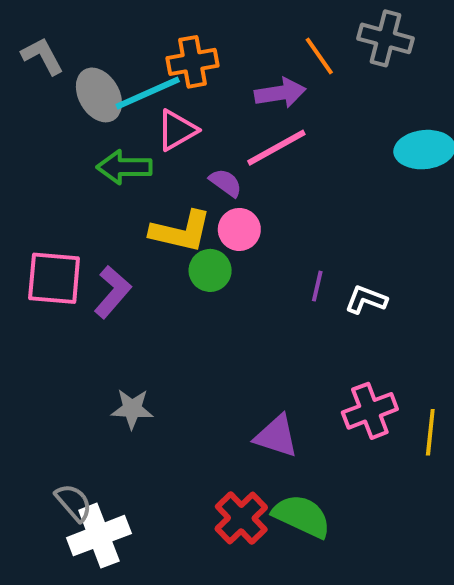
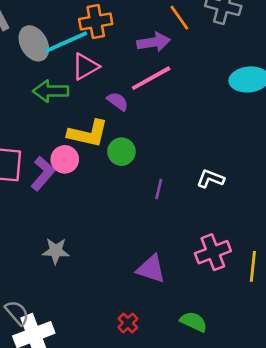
pink circle: (239, 229) -> (65, 159), moved
green circle: (210, 270) -> (121, 152), moved
purple line: (317, 286) -> (159, 189), moved
green semicircle: (302, 516) -> (194, 322), moved, size x0.7
red cross: (241, 518) -> (128, 323), size x0.6

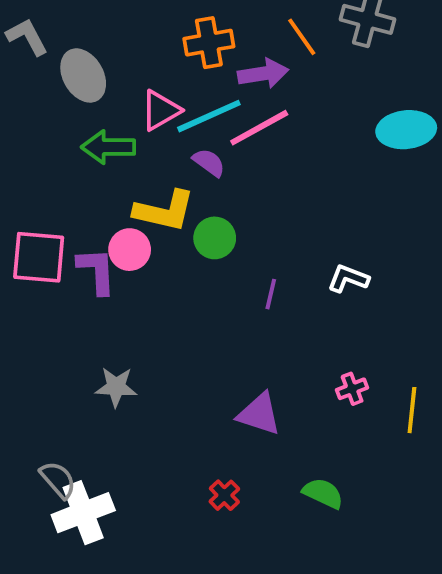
orange cross: (96, 21) -> (209, 43), moved
cyan line: (66, 42) -> (209, 116), moved
purple L-shape: (43, 174) -> (97, 271), turned -44
pink cross: (213, 252) -> (352, 389), size x0.6

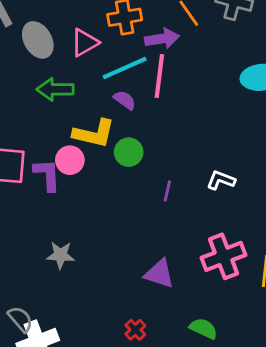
pink triangle: (161, 110) -> (85, 43), moved
pink line: (259, 128) -> (159, 76), turned -54
pink cross: (352, 389) -> (224, 256), size x2.0

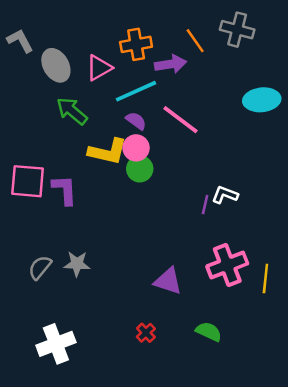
pink line: (159, 76) -> (180, 120), moved, turned -60
green arrow: (55, 89) -> (72, 111), turned 40
pink circle: (70, 160) -> (136, 148), moved
purple line: (167, 191) -> (205, 205), moved
gray semicircle: (20, 319) -> (40, 267), moved, turned -100

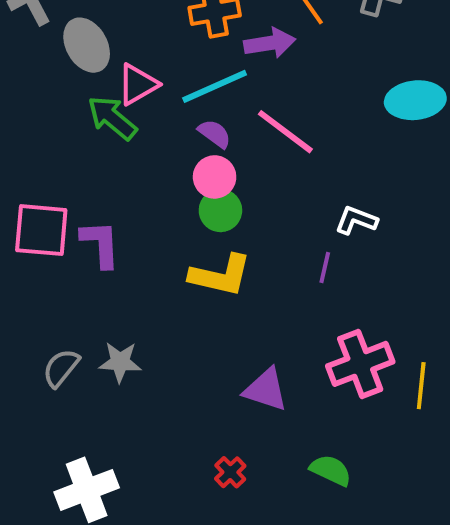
pink triangle: (99, 68) -> (138, 84), moved
yellow L-shape: (108, 152) -> (220, 275), moved
white L-shape: (225, 195) -> (356, 220), moved

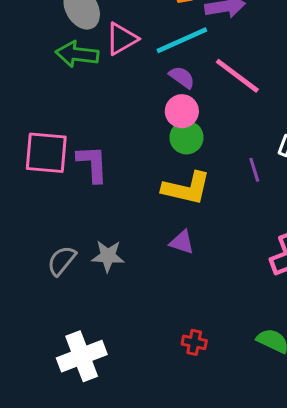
green arrow: (112, 118) -> (77, 54), moved, turned -33
purple line: (325, 267) -> (254, 170), moved, turned -30
purple triangle: (266, 390) -> (182, 242), moved, size x0.7
red cross: (230, 472) -> (194, 342), turned -35

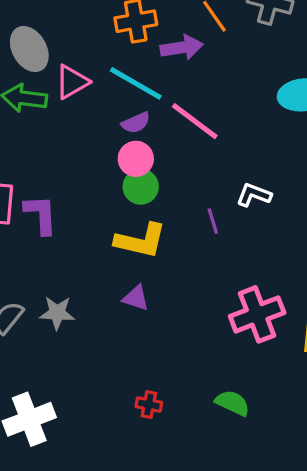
cyan line: (182, 40) -> (136, 83), turned 54
purple semicircle: (182, 77) -> (136, 123), turned 120

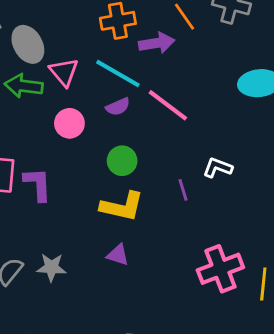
pink triangle: (72, 82) -> (64, 72), turned -40
pink circle: (136, 159) -> (69, 123), moved

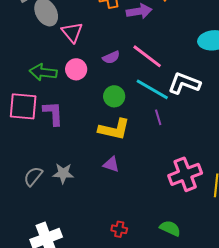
cyan line: (118, 73) -> (152, 89), moved
green arrow: (24, 86) -> (43, 72), moved
white L-shape: (218, 168) -> (184, 83), moved, size x1.5

